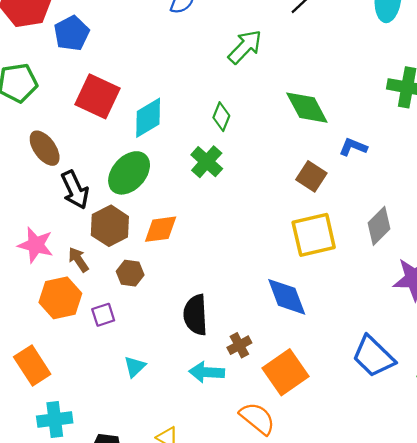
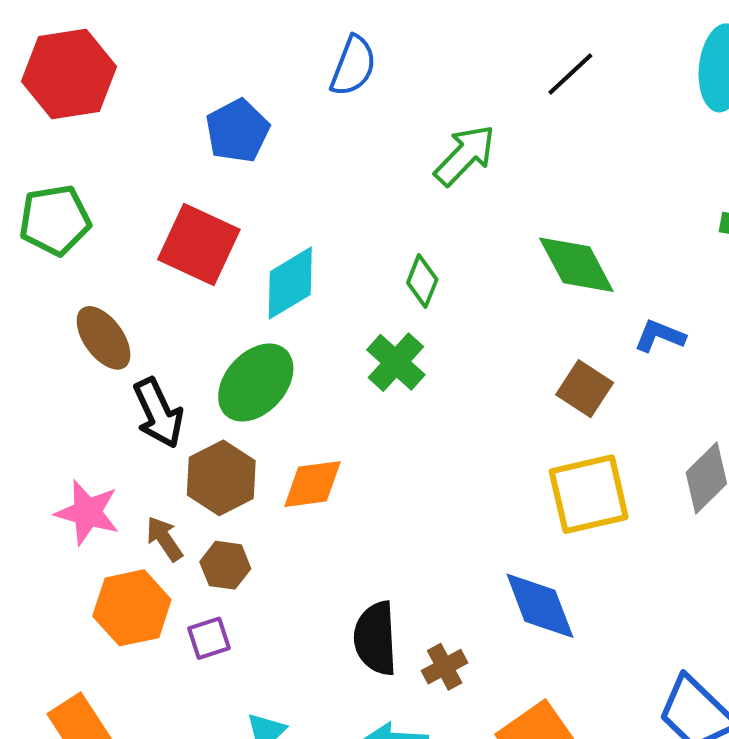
blue pentagon: (72, 33) -> (237, 131), moved
brown hexagon: (130, 273) -> (225, 565), moved
brown cross: (239, 345) -> (445, 667), moved

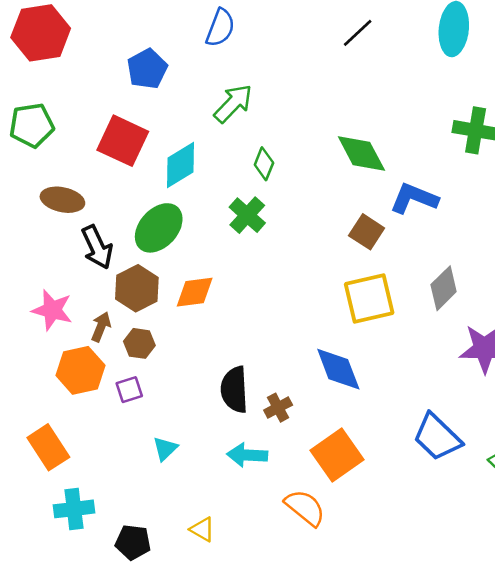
green arrow: (465, 155) -> (233, 103), moved
blue L-shape: (660, 336) -> (414, 198), size x1.5
brown ellipse: (104, 338) -> (62, 200), turned -42
brown arrow: (164, 539) -> (101, 327), turned 56

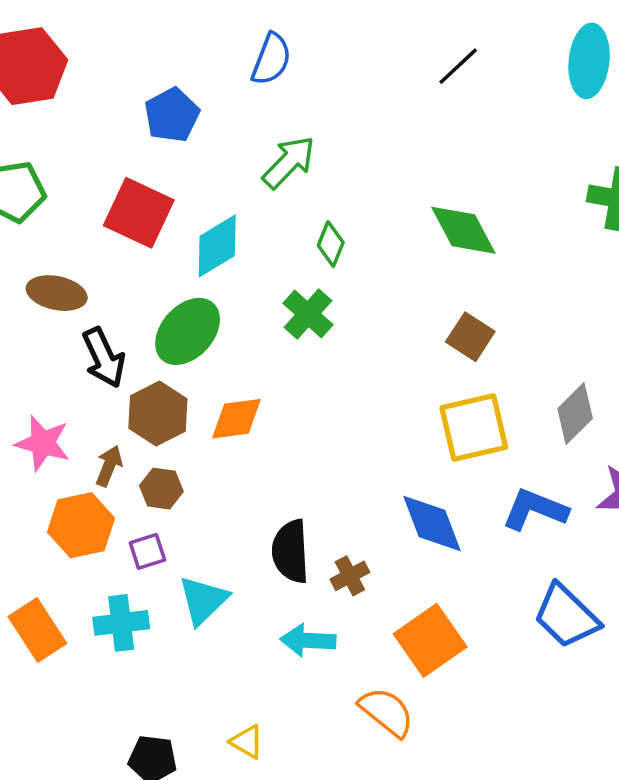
blue L-shape: (414, 198) -> (535, 509), moved
cyan triangle: (165, 449) -> (203, 600), moved, size x1.5
cyan cross: (74, 509) -> (121, 623), moved

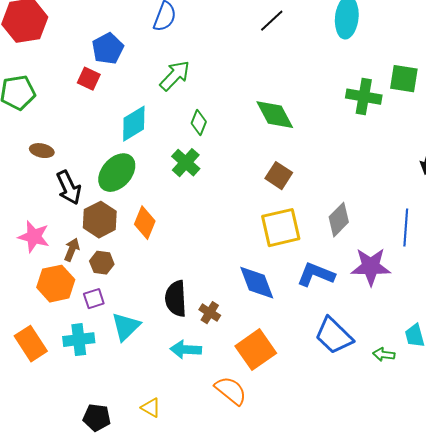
red square: (139, 213) -> (89, 79), moved, size x0.6
brown ellipse: (57, 293) -> (42, 151), size x0.7
orange diamond: (236, 419) -> (145, 223), turned -60
brown cross: (350, 576) -> (210, 313), turned -30

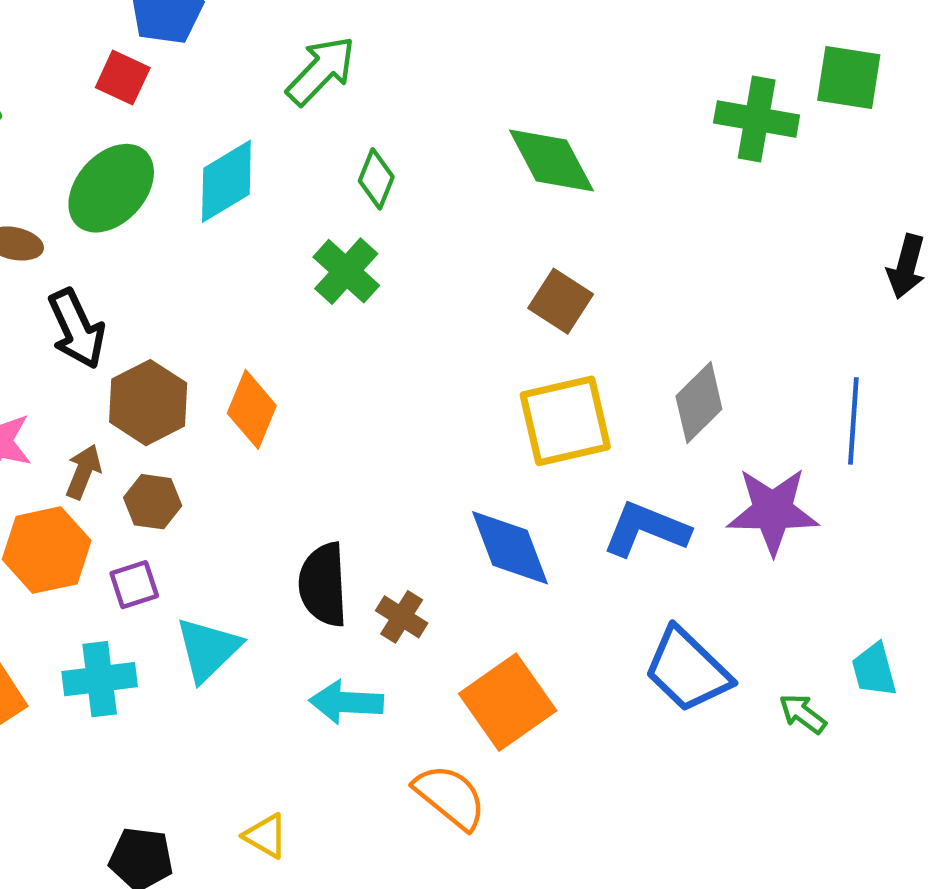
green ellipse: (117, 173) -> (111, 188), moved
green arrow: (384, 355) -> (803, 714), turned 30

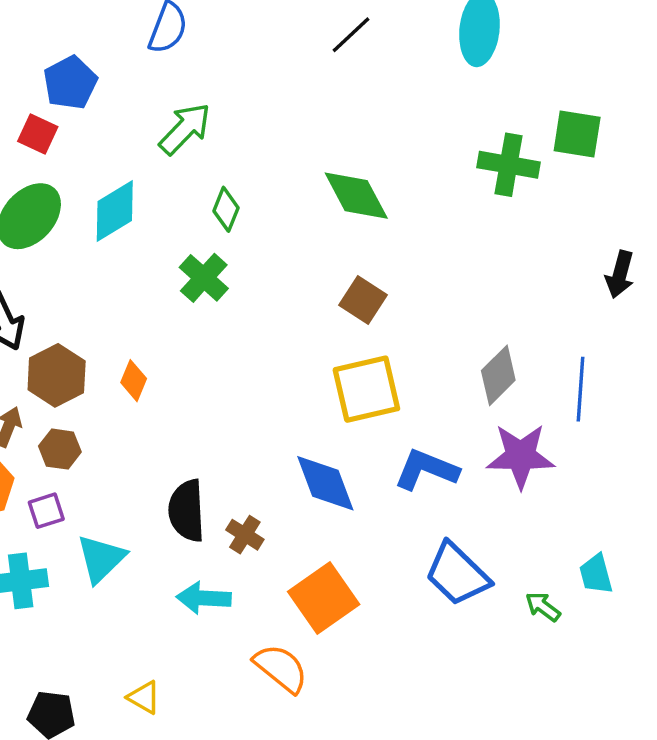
gray diamond: (699, 403) -> (498, 375), moved
orange diamond: (252, 409) -> (134, 381), size x0.7

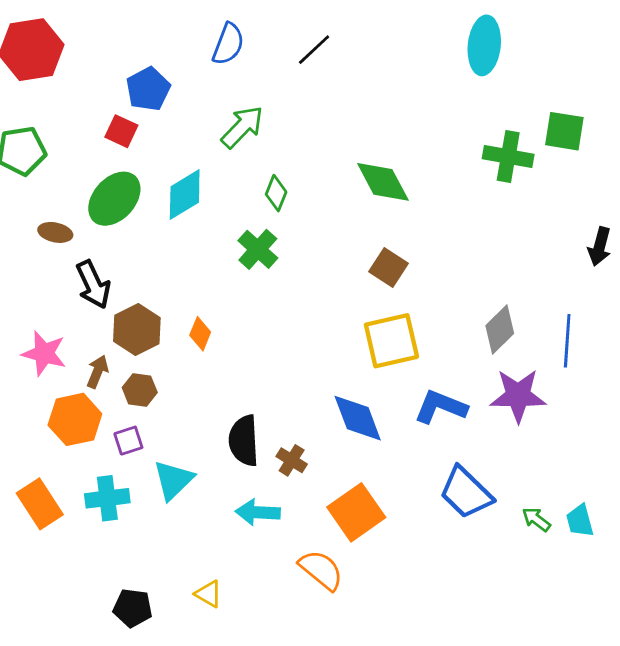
black line: (351, 35) -> (314, 50), moved
cyan trapezoid: (596, 574) -> (580, 521), moved

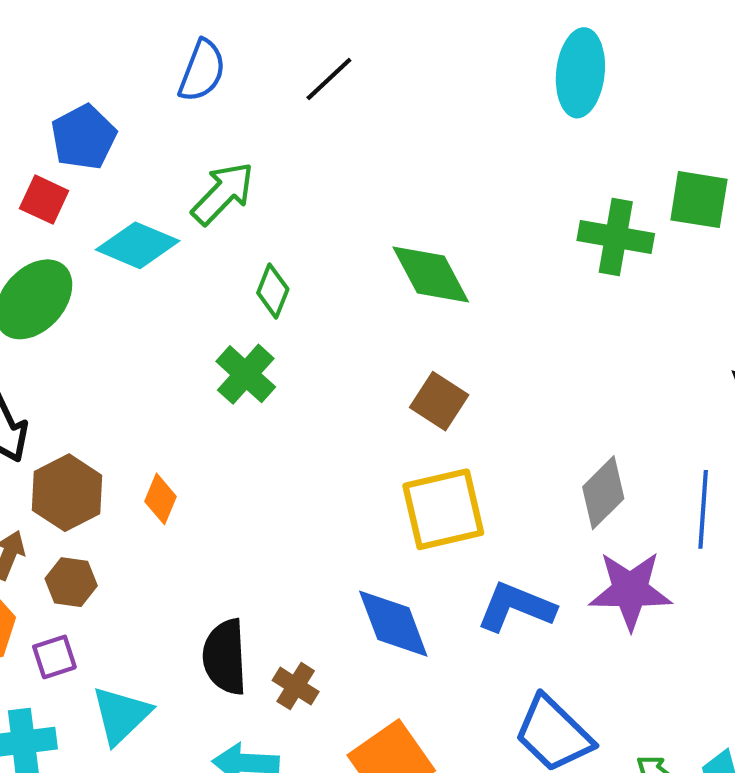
cyan diamond: (185, 194) -> (138, 245), moved, turned 54

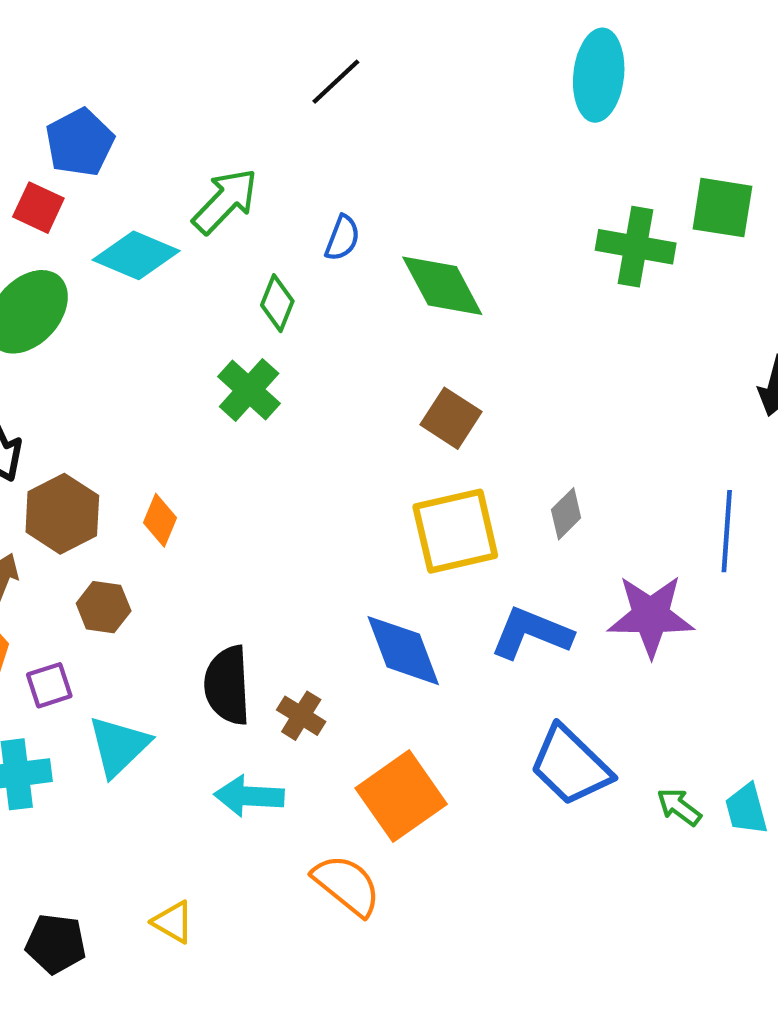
blue semicircle: (202, 71) -> (342, 238), moved, size x0.7
gray diamond: (603, 493) -> (566, 514), moved, size x0.7
brown hexagon: (71, 582) -> (104, 607), moved

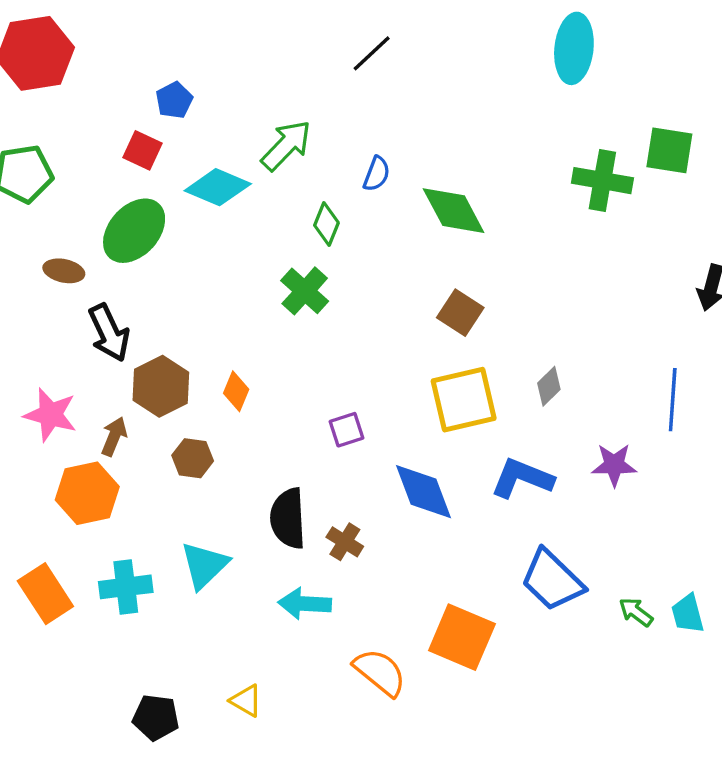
blue pentagon: (80, 142) -> (174, 100), size x0.7
purple star: (651, 616) -> (614, 465), size x0.7
purple square: (49, 685) -> (346, 430), moved
orange square: (401, 796) -> (462, 637), moved, turned -32

